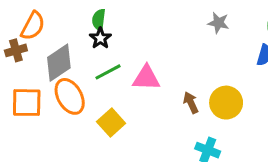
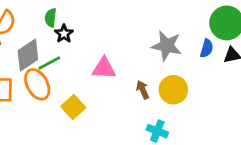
green semicircle: (99, 20) -> (51, 18), moved
gray star: (218, 23) -> (167, 46), moved, size x1.6
green line: (108, 72) -> (49, 63), moved

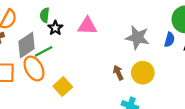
pink triangle: (104, 68) -> (87, 26), moved

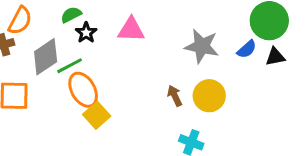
green semicircle: (45, 15) -> (71, 15), turned 56
blue semicircle: (169, 40) -> (247, 49), turned 32
orange ellipse: (34, 68) -> (83, 90), moved

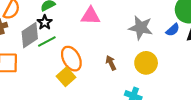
black star: (86, 33) -> (45, 22), moved
orange ellipse: (83, 90) -> (71, 59), moved
brown arrow: (175, 96) -> (111, 63), moved

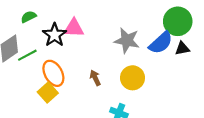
black star: (45, 22) -> (55, 35), moved, size x1.5
blue semicircle: (173, 30) -> (161, 43), size x1.6

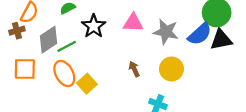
pink triangle: (74, 28) -> (133, 23), moved
black triangle: (182, 48) -> (221, 40), size x1.5
orange ellipse: (53, 73) -> (64, 74), moved

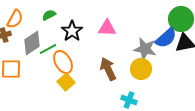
gray star: (166, 32) -> (145, 49), moved
brown arrow: (134, 69) -> (108, 69), size x1.6
orange ellipse: (64, 74) -> (63, 62), moved

